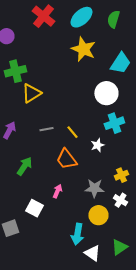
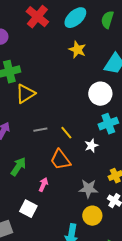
yellow star: (83, 49) -> (77, 50), size x0.7
pink arrow: (57, 191) -> (43, 185), moved

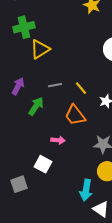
green arrow: (18, 167) -> (36, 106), moved
pink arrow: (43, 185) -> (58, 140), turned 72

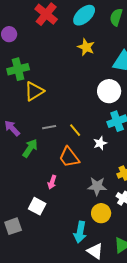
purple arrow: (18, 86) -> (12, 128), turned -72
pink arrow: (58, 140) -> (52, 182), turned 104

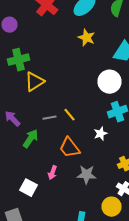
yellow line: (75, 130) -> (70, 115), moved
gray star: (97, 186) -> (86, 175), moved
white square: (37, 206) -> (28, 188), moved
yellow circle: (101, 213) -> (112, 207), moved

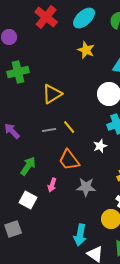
yellow triangle: (34, 82) -> (52, 94), moved
green arrow: (30, 139) -> (28, 166), moved

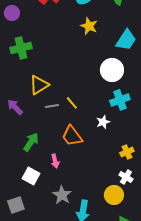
yellow triangle: (52, 94) -> (39, 85), moved
pink arrow: (52, 185) -> (55, 161), turned -32
gray star: (86, 187) -> (62, 195), moved, turned 30

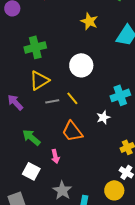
green cross: (21, 48) -> (35, 47), moved
white circle: (112, 70) -> (81, 65), moved
green arrow: (31, 142) -> (31, 137), turned -84

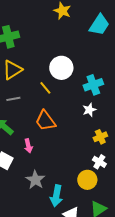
white circle: (81, 65) -> (61, 68), moved
gray line: (52, 101) -> (13, 99), moved
white star: (103, 117) -> (89, 110), moved

